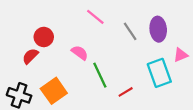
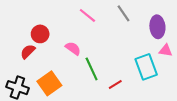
purple ellipse: (158, 29) -> (157, 27), moved
gray line: (130, 31) -> (123, 13), moved
pink triangle: (181, 55) -> (166, 50), turned 32

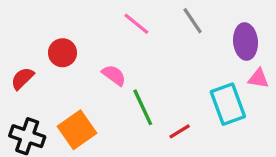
red semicircle: (28, 51) -> (22, 78), moved

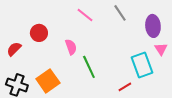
pink semicircle: (114, 75) -> (71, 47), turned 35
pink triangle: (258, 78) -> (161, 49), turned 48
red line: (180, 131) -> (125, 87), moved

